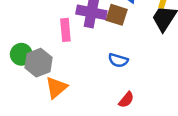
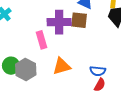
blue semicircle: (118, 60) -> (98, 71), moved
orange triangle: (56, 88) -> (62, 66), moved, turned 36

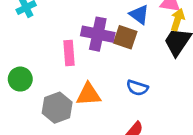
gray hexagon: (26, 69) -> (57, 108), moved
blue semicircle: (98, 71) -> (137, 88), moved

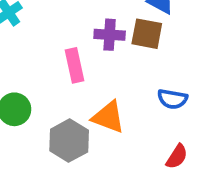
purple cross: (98, 34) -> (110, 35), size x0.7
orange triangle: (88, 94) -> (108, 117), turned 32

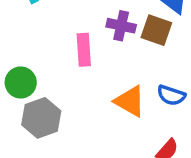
orange triangle: (108, 117) -> (130, 101), moved
gray hexagon: (69, 141) -> (41, 118), moved

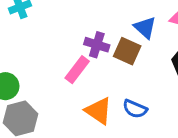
pink rectangle: (84, 50) -> (77, 70), moved, turned 36

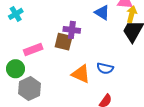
brown square: (127, 51) -> (64, 42), moved
pink rectangle: (77, 70) -> (33, 49), moved, turned 42

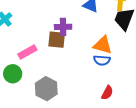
orange triangle: (81, 74) -> (103, 45), moved
gray hexagon: (30, 89) -> (46, 89), moved

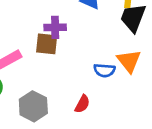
orange triangle: (103, 45) -> (129, 61), moved, turned 36
red semicircle: (107, 93) -> (82, 104), moved

